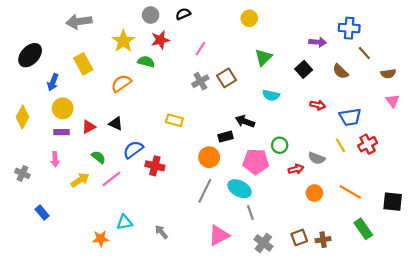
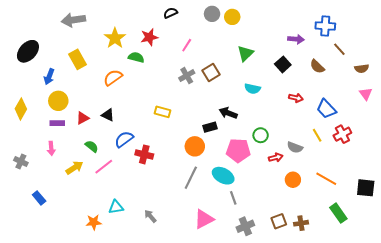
gray circle: (151, 15) -> (212, 14), moved
blue trapezoid: (350, 117) -> (326, 109), turned 55
gray cross: (263, 243) -> (245, 226), turned 30

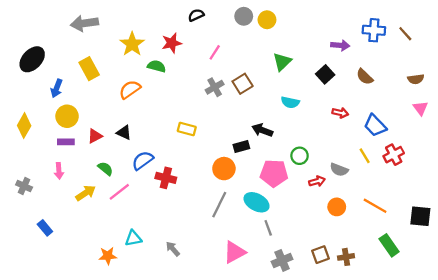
brown line: (339, 49) -> (405, 34), moved

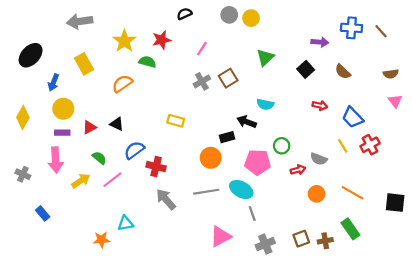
cyan semicircle: (290, 102) -> (265, 104), moved
pink arrow: (59, 171) -> (56, 160), size x1.6
gray line: (219, 205) -> (206, 192), turned 55
green rectangle: (389, 245) -> (350, 229), moved
gray arrow: (173, 249) -> (166, 199), moved, size x1.5

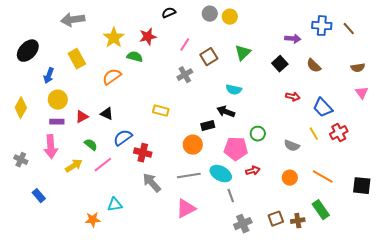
brown square: (228, 78) -> (209, 57), moved
cyan semicircle: (265, 104) -> (234, 90), moved
red arrow: (298, 170) -> (253, 171), moved
pink triangle: (220, 236) -> (186, 209), moved

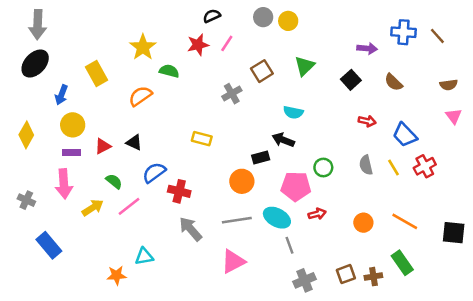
gray arrow: (73, 20) -> (38, 25), moved, turned -80
red star: (148, 37) -> (198, 45), moved
pink line: (185, 45) -> (227, 43), moved
gray semicircle: (292, 146) -> (366, 165), moved, turned 56
blue rectangle: (39, 196) -> (49, 245), size x1.5

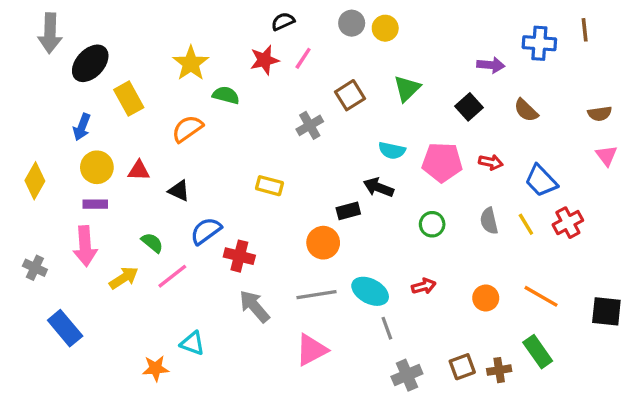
brown line: (437, 36) -> (585, 30), moved, turned 36
black ellipse: (35, 63) -> (90, 63), moved
red triangle: (103, 146) -> (139, 171), moved, turned 30
pink pentagon: (296, 186) -> (442, 162), moved
cyan triangle: (144, 256) -> (192, 343), turned 30

